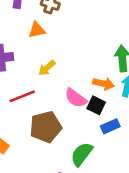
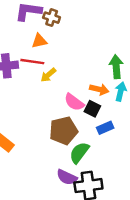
red line: (22, 96) -> (32, 62), moved, turned 30
brown pentagon: (46, 127) -> (63, 131), moved

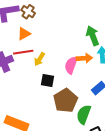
brown cross: (52, 18) -> (28, 12), turned 32
pink semicircle: (74, 102) -> (71, 65), moved, turned 90
black square: (92, 109) -> (48, 81), moved

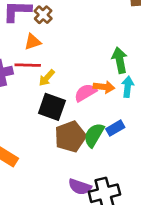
pink semicircle: (71, 65) -> (85, 93), turned 30
black square: (48, 81) -> (52, 107), size x1.5
green semicircle: (84, 114) -> (94, 135), moved

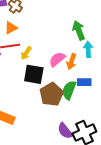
orange arrow: (104, 87) -> (72, 62), moved, turned 112
blue rectangle: (115, 128) -> (84, 82), turned 40
purple semicircle: (80, 187) -> (65, 131), turned 42

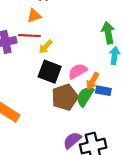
pink semicircle: (57, 59) -> (78, 71), moved
orange arrow: (72, 62) -> (93, 81), moved
purple semicircle: (65, 131) -> (72, 140), turned 78

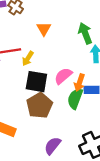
orange triangle: (34, 16) -> (44, 29), moved, turned -32
brown pentagon: (65, 97) -> (40, 105), moved
purple semicircle: (72, 140) -> (53, 146), moved

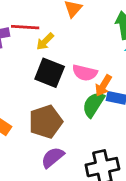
pink semicircle: (63, 76) -> (85, 73), turned -138
brown pentagon: (40, 105) -> (46, 122), moved

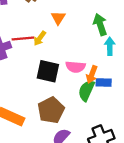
yellow arrow: (45, 41) -> (40, 38), moved

